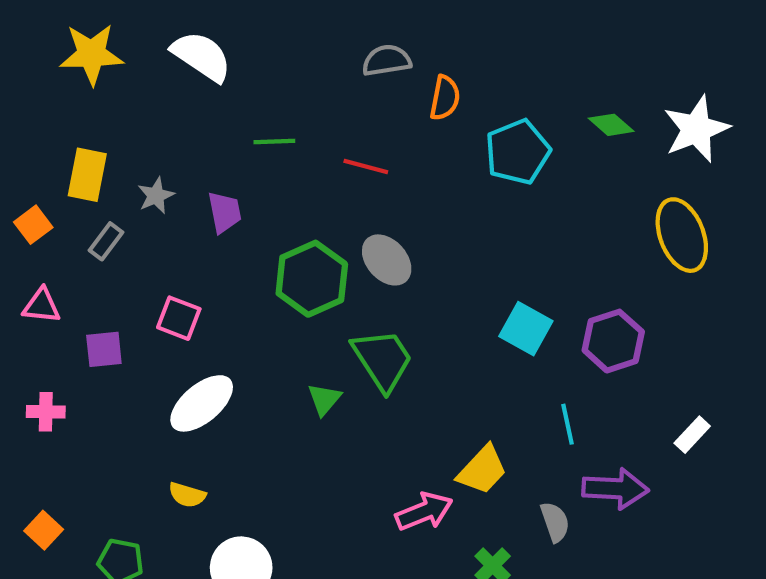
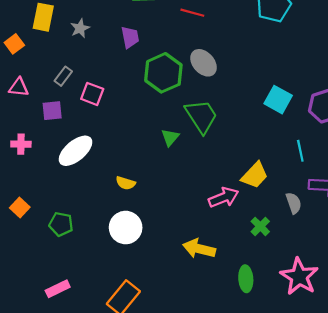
purple trapezoid: (224, 212) -> (130, 37), moved
gray rectangle: (106, 241) -> (63, 76), moved
white ellipse: (202, 403) -> (76, 151), moved
yellow semicircle: (187, 495) -> (126, 183), moved

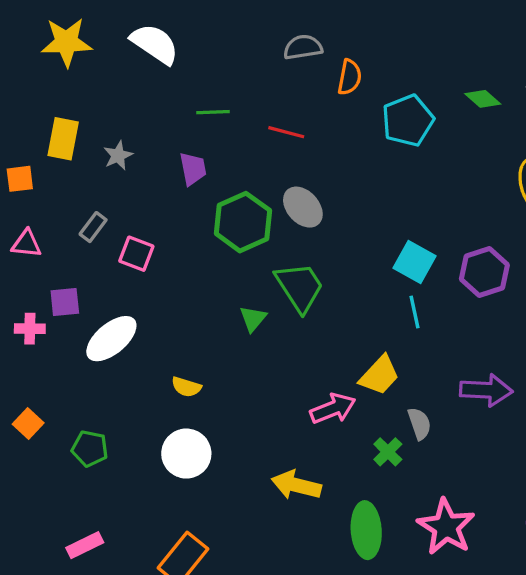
orange square: (14, 44) -> (20, 179), turned 30
purple square: (52, 111) -> (65, 302), moved
cyan line: (300, 151) -> (414, 312), moved
gray semicircle: (294, 203) -> (419, 424), moved
green ellipse: (246, 279) -> (366, 530), size x1.4

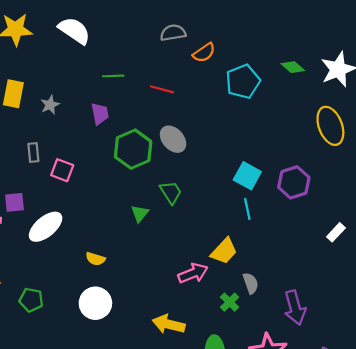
orange semicircle: (350, 77) -> (204, 53), turned 45
gray rectangle: (93, 227) -> (33, 152), turned -42
green trapezoid: (300, 287) -> (171, 192), size x0.7
purple arrow: (486, 390) -> (295, 308), moved, turned 72

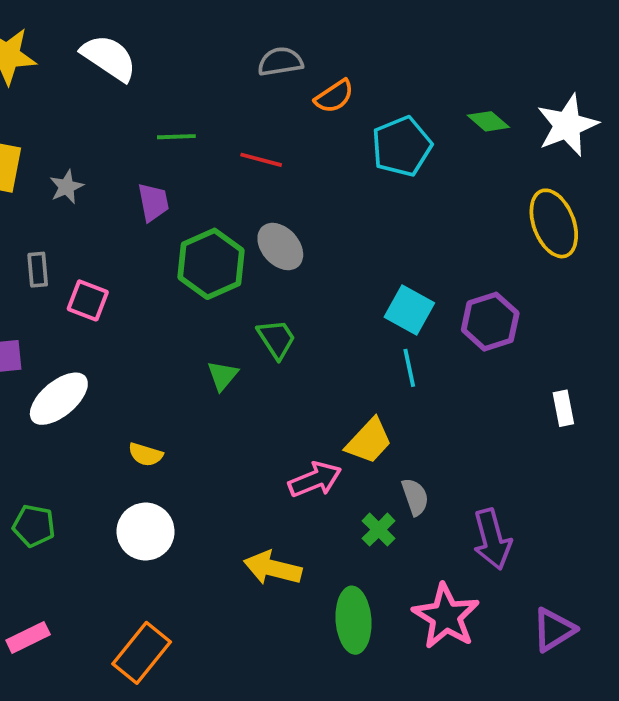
white rectangle: (336, 232) -> (563, 408), turned -54

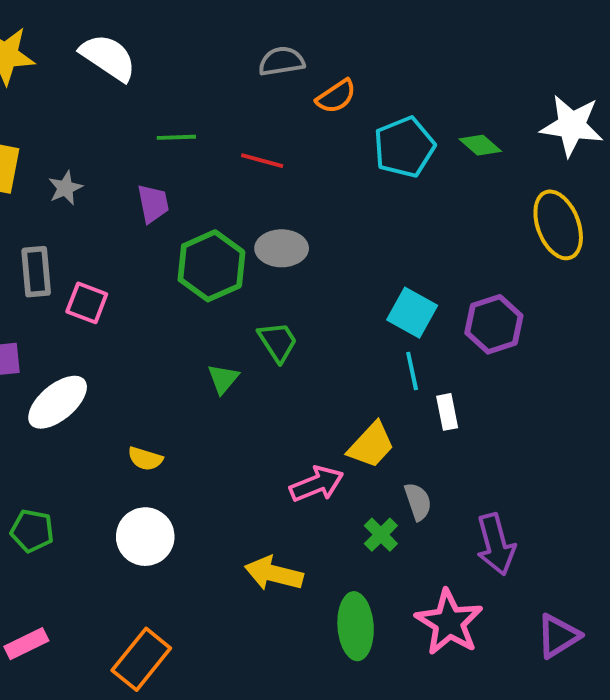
green diamond: (488, 121) -> (480, 145), moved
white star: (567, 125) -> (572, 126), turned 30
gray ellipse: (280, 247) -> (282, 248), turned -48
gray rectangle: (38, 270) -> (36, 272), size x1.4
white rectangle: (563, 408) -> (447, 412), moved

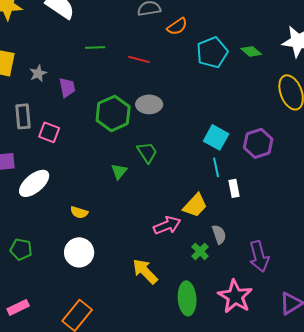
purple trapezoid: (153, 204) -> (67, 87), moved
yellow arrow: (274, 574) -> (145, 271), turned 32

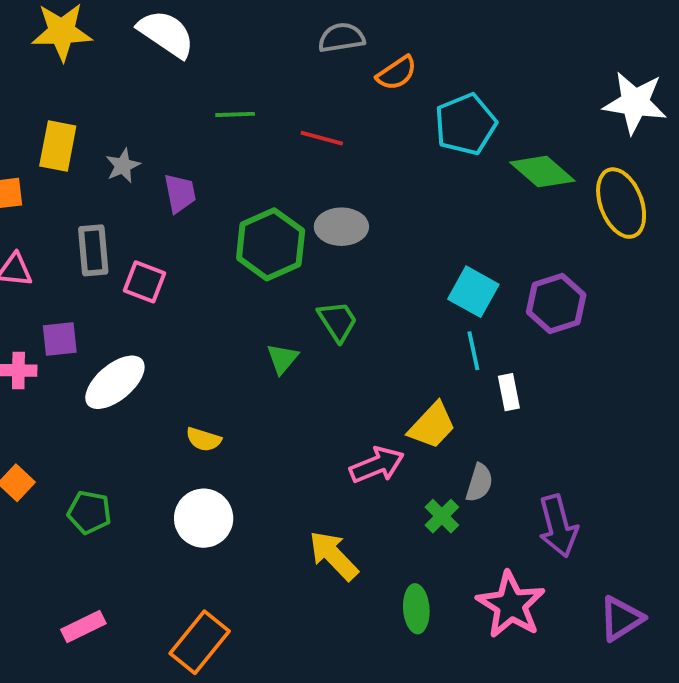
green diamond: (251, 51) -> (542, 172), moved, size x1.5
gray semicircle: (219, 234) -> (479, 483), turned 36
green ellipse: (187, 298) -> (416, 609), size x0.7

